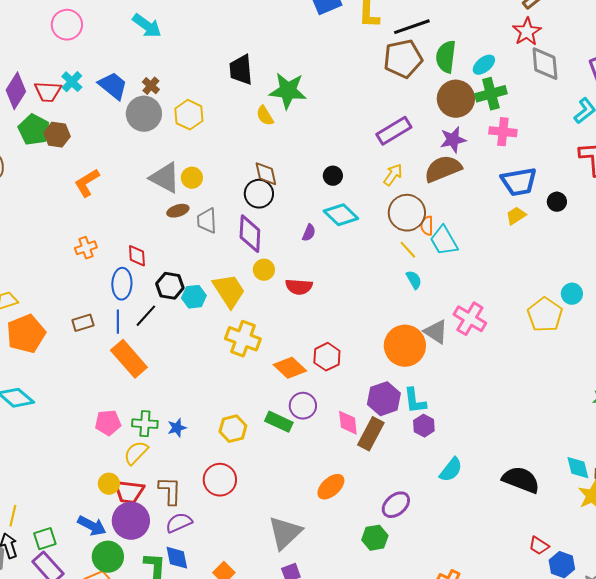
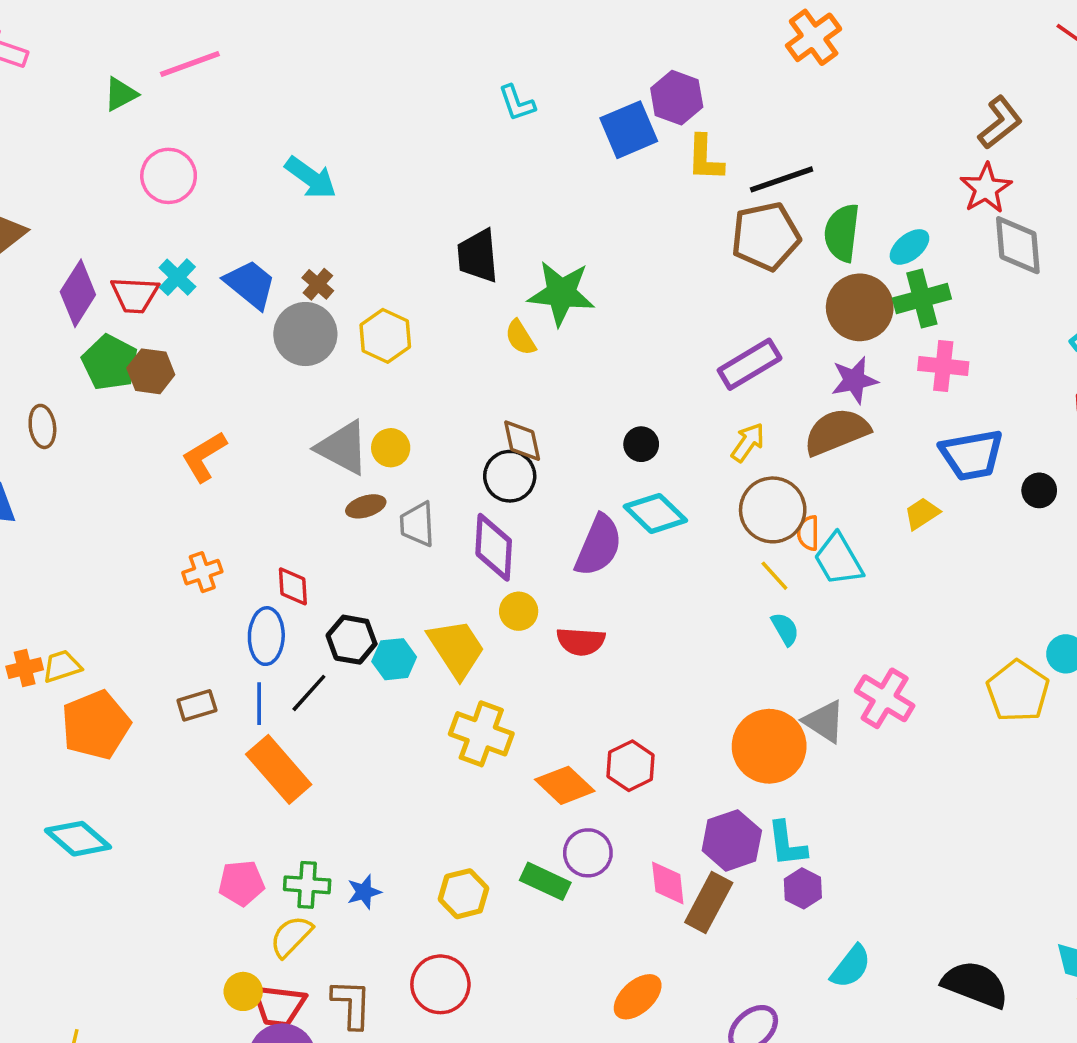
yellow trapezoid: (516, 216) -> (922, 513), moved
purple semicircle: (309, 233) -> (599, 545), size x2.0

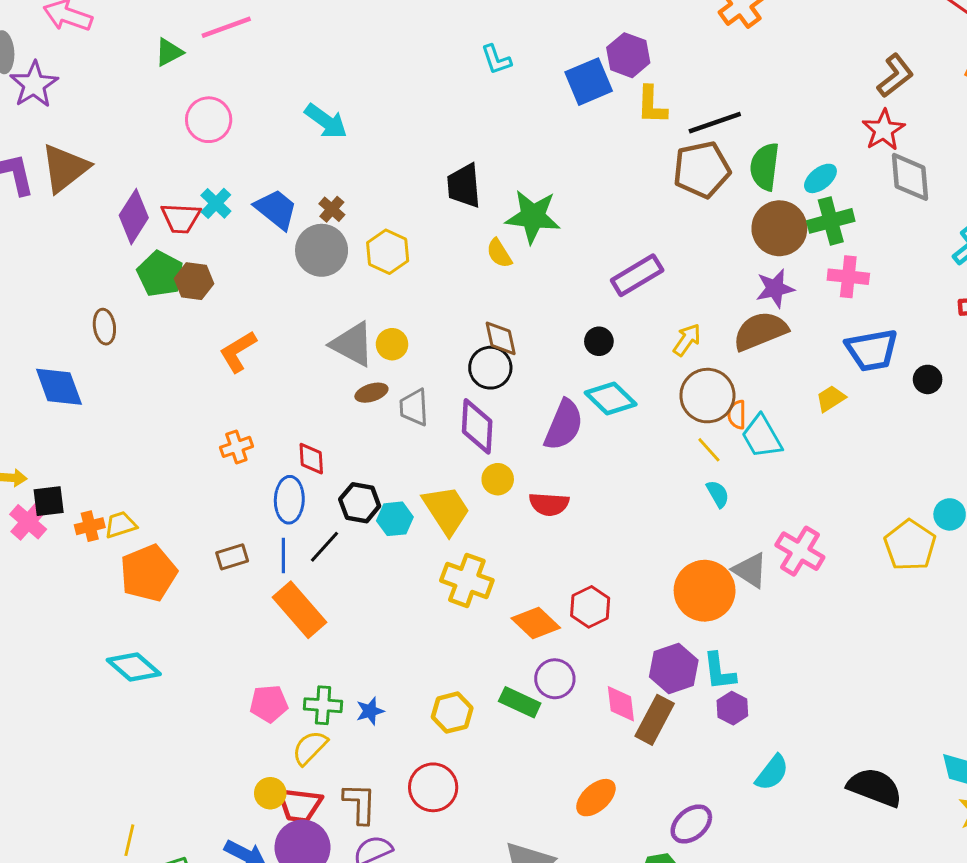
purple rectangle: (750, 364) -> (637, 275), moved

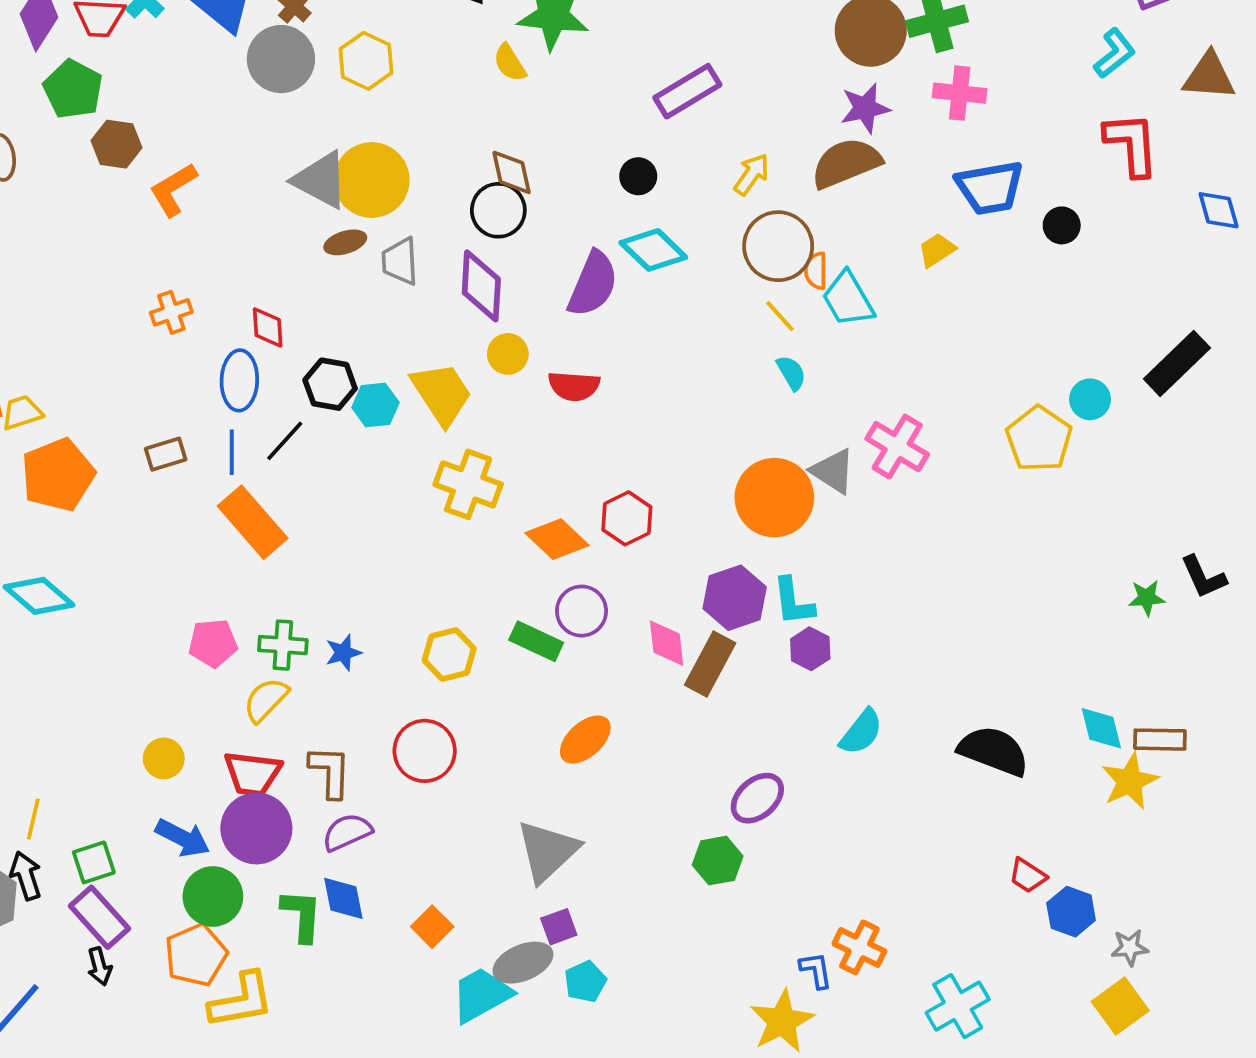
brown hexagon: (194, 281) -> (117, 144), moved
yellow circle: (392, 344) -> (372, 180), size x1.8
yellow circle: (270, 793) -> (164, 758), moved
orange ellipse: (596, 798) -> (585, 740), moved

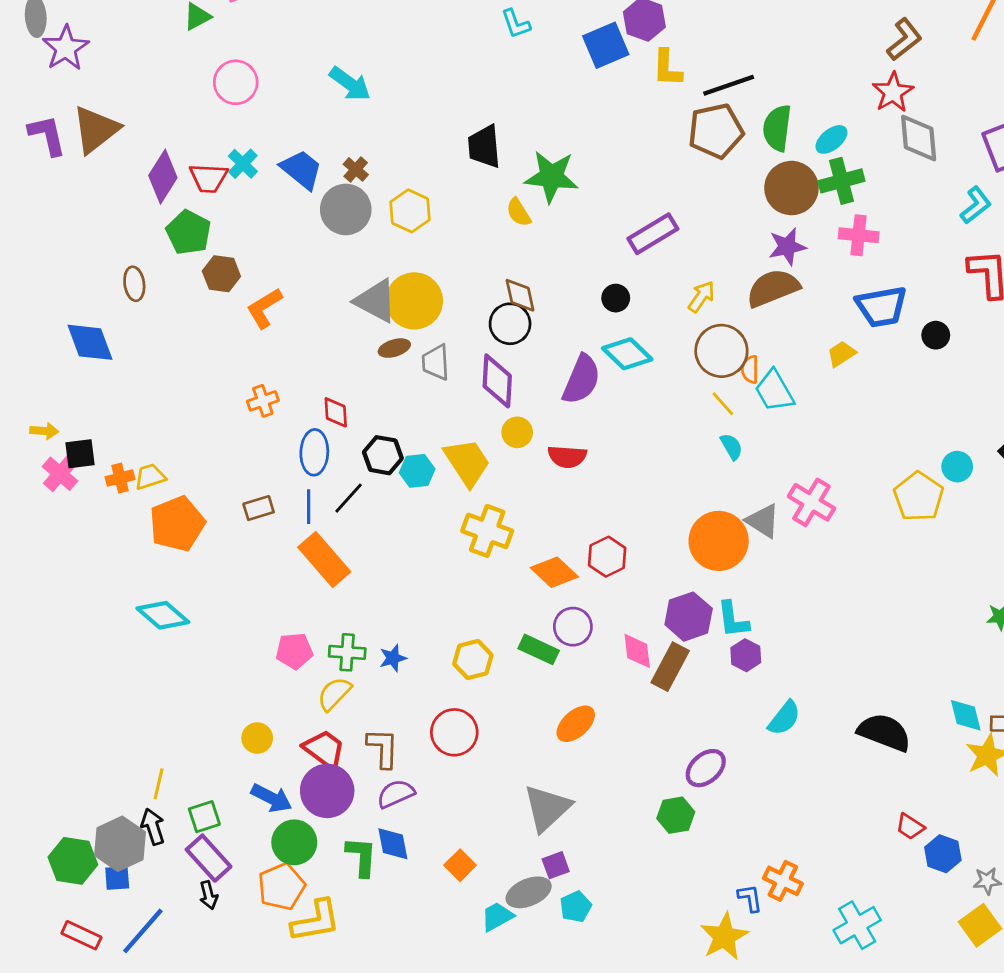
red trapezoid: (253, 774) -> (324, 749), turned -150
cyan trapezoid: (481, 995) -> (497, 917), size x0.7

